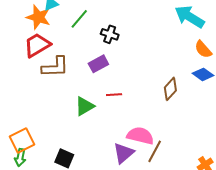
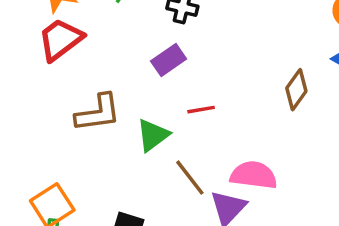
brown L-shape: (55, 67) -> (98, 113), moved
brown line: (155, 151) -> (190, 178), moved, turned -60

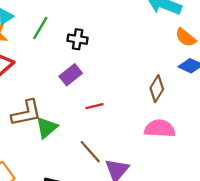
green triangle: (153, 135) -> (47, 128), moved
pink semicircle: (254, 175) -> (160, 129), moved

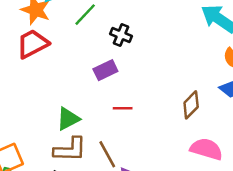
brown L-shape: (26, 113) -> (70, 150), moved
pink semicircle: (160, 129) -> (206, 149), moved

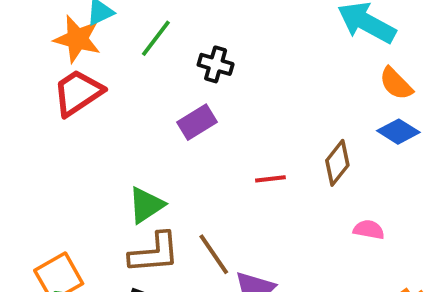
red line: (123, 108) -> (270, 179), moved
pink semicircle: (206, 149) -> (369, 230), size x0.6

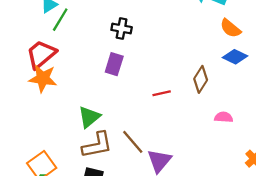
green line: (156, 38) -> (60, 20), moved
orange star: (77, 39) -> (43, 78), moved
purple rectangle: (197, 122) -> (114, 64), turned -35

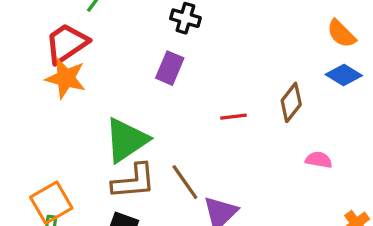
green triangle: (89, 117) -> (126, 140), size x1.4

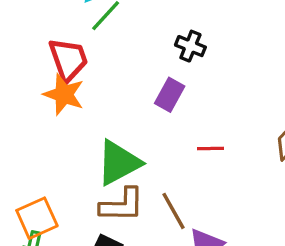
red trapezoid: (67, 43) -> (68, 60), turned 99
red line: (234, 117) -> (211, 148), moved

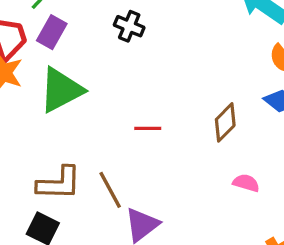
purple rectangle: (170, 95) -> (52, 32), moved
green triangle: (119, 163) -> (61, 90), moved

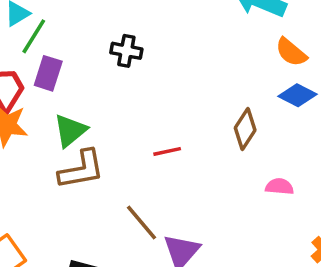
green triangle: (61, 90) -> (70, 130), size x0.7
brown L-shape: (59, 183) -> (81, 170), moved

